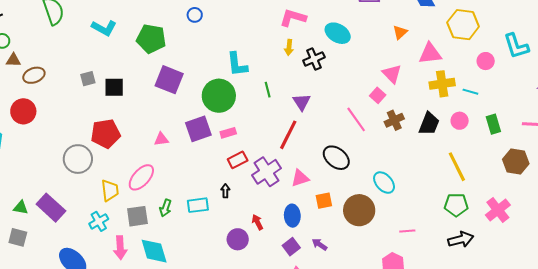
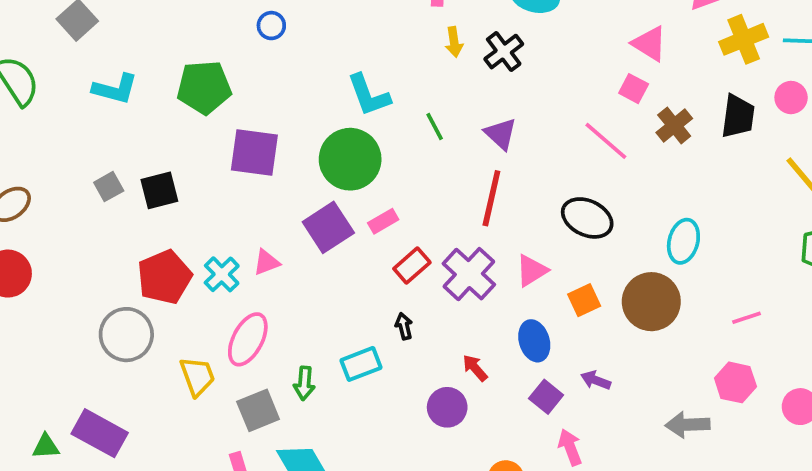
cyan ellipse: (384, 183) -> (683, 241), turned 70
cyan cross: (99, 221) -> (222, 274), moved

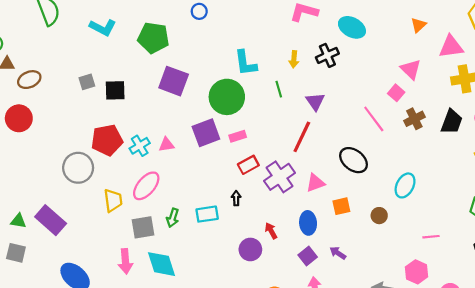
yellow arrow: (454, 42) -> (294, 59), moved
brown circle: (651, 302) -> (379, 216), size x0.5

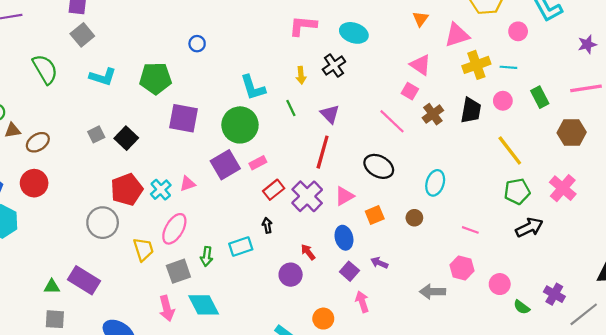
black square: (115, 90) -> (126, 138), turned -35
pink line: (431, 237) -> (470, 230), turned 35

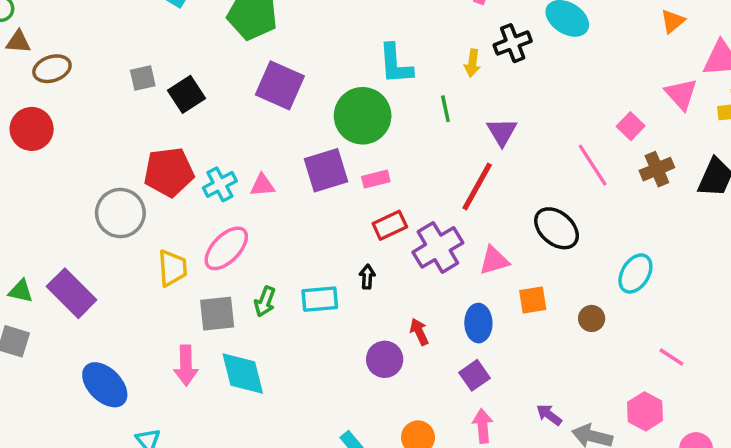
pink triangle: (420, 65) -> (681, 94), moved
black cross: (334, 66) -> (513, 43), moved
purple arrow: (379, 263) -> (549, 415), moved

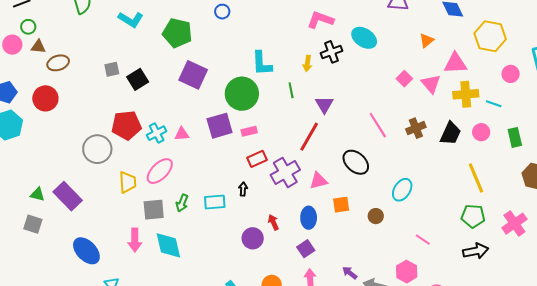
pink square: (631, 126) -> (404, 79), moved

